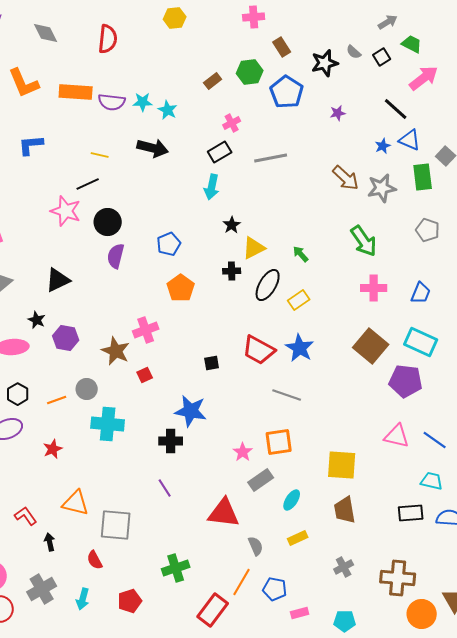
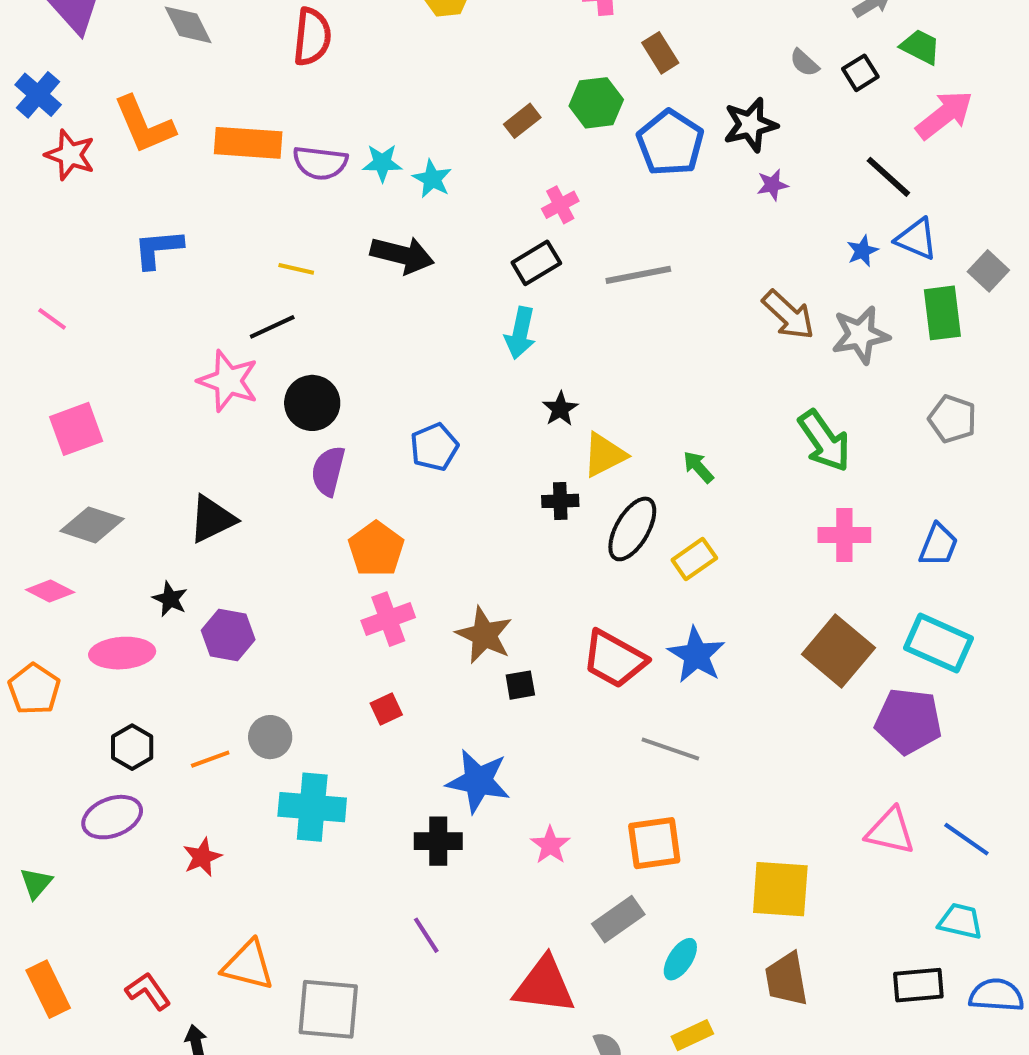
black star: (325, 63) -> (750, 125), moved
orange pentagon: (181, 288) -> (376, 549), moved
brown star: (116, 351) -> (484, 635), moved
pink star: (243, 452) -> (550, 845), moved

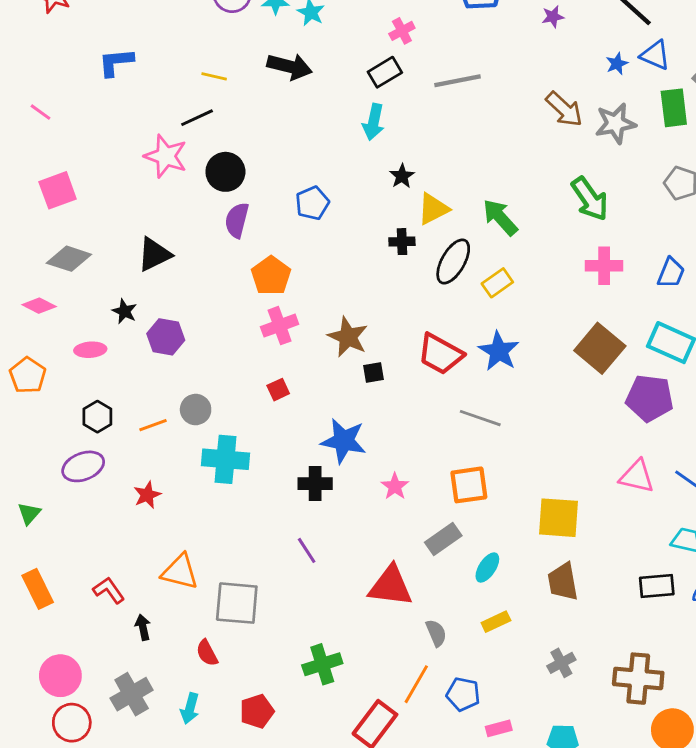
green arrow: (698, 467) -> (500, 217), size x1.6
pink ellipse: (122, 653) -> (90, 350), size x0.7

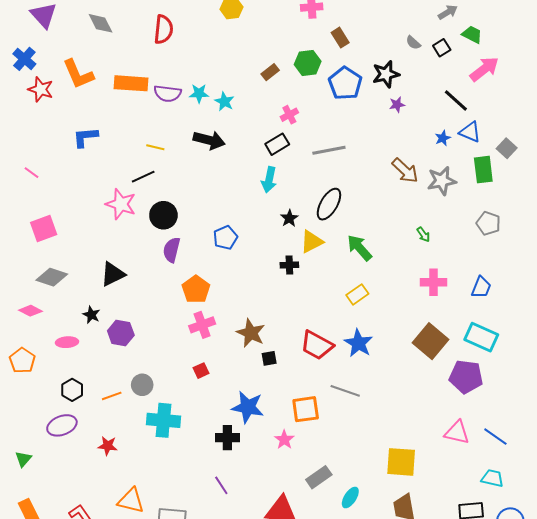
green arrow: (590, 199) -> (423, 235), size x0.5
black ellipse: (453, 261) -> (329, 204), moved
orange square: (469, 485) -> (306, 409), moved
red star: (147, 495) -> (108, 446), turned 30

